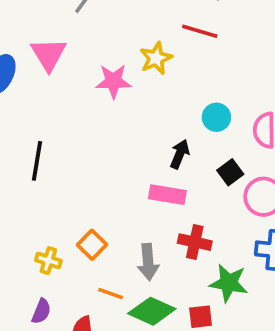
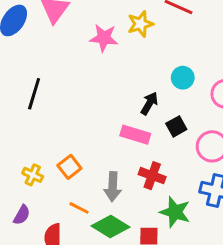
black square: (230, 172) -> (176, 126), moved

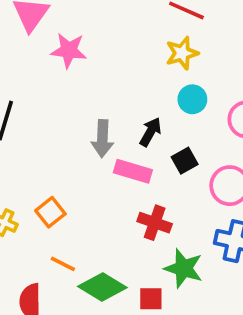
yellow star: (140, 24) -> (182, 53), moved
pink star: (104, 38) -> (69, 50), moved
gray arrow: (113, 187) -> (102, 139), moved

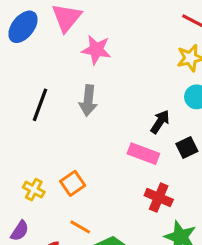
gray arrow: (102, 139) -> (88, 100), moved

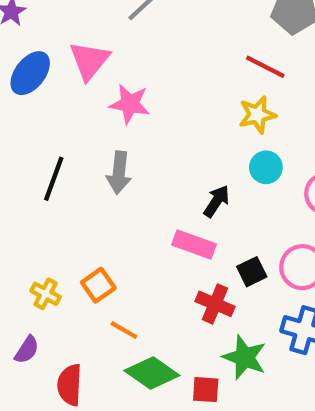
black square: (187, 148) -> (252, 272), moved
orange line: (80, 227) -> (124, 330), moved

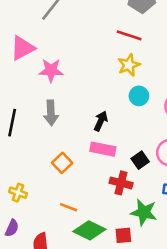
pink triangle: (89, 61) -> (23, 48), turned 32
black arrow: (216, 201) -> (101, 121), moved
orange square: (98, 285) -> (62, 163), moved

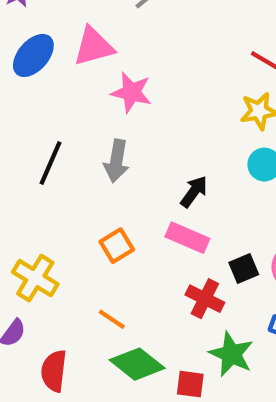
yellow cross: (18, 193) -> (35, 278), size x1.5

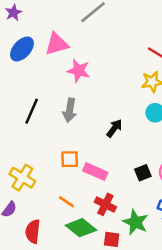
pink rectangle: (187, 238) -> (95, 172), moved
orange square: (117, 246) -> (70, 159), turned 30
red cross: (205, 299) -> (105, 204), moved

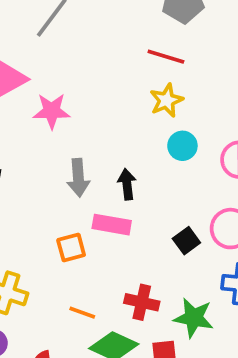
gray arrow: (70, 110) -> (78, 178), moved
black arrow: (114, 128) -> (127, 184), turned -30
pink rectangle: (95, 172) -> (112, 225), moved

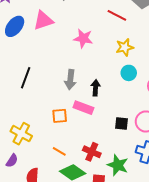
red line: (166, 57) -> (117, 15), moved
pink star: (52, 111) -> (83, 38), moved
black square: (186, 241) -> (121, 124), turned 32

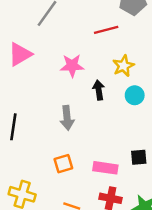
red line: (117, 15) -> (106, 30), turned -30
black arrow: (95, 88) -> (99, 90), moved
pink rectangle: (83, 108) -> (105, 168), moved

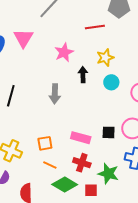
pink triangle: (20, 54) -> (23, 38), turned -35
pink star: (72, 66) -> (64, 52), turned -30
orange square: (63, 164) -> (45, 143), moved

